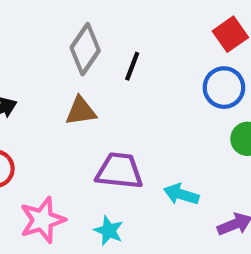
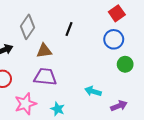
gray diamond: (85, 49) -> (27, 27), moved
purple trapezoid: (119, 171) -> (45, 77), moved

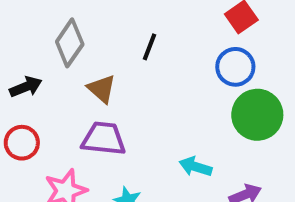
brown triangle: (44, 51) -> (102, 89), turned 49
green circle: (125, 64) -> (257, 115), size x1.6

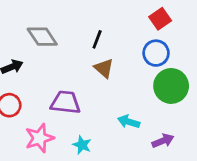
gray diamond: (70, 43) -> (42, 37), turned -68
brown triangle: (102, 89) -> (104, 68), moved

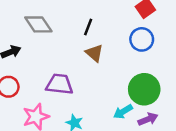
green circle: (171, 86) -> (144, 89), moved
cyan arrow: (129, 122) -> (123, 112), moved, turned -48

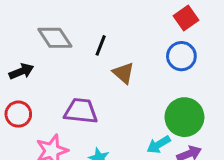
black line: (88, 27) -> (101, 45), moved

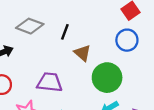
gray diamond: (55, 38) -> (30, 26), turned -36
green circle: (184, 117) -> (107, 78), moved

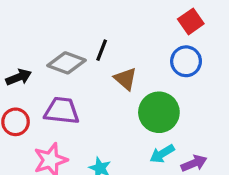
gray diamond: (30, 26) -> (67, 63), moved
purple trapezoid: (50, 82) -> (62, 111), moved

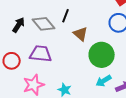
gray diamond: (67, 63) -> (44, 24), turned 30
black arrow: (19, 77) -> (19, 25), moved, turned -35

